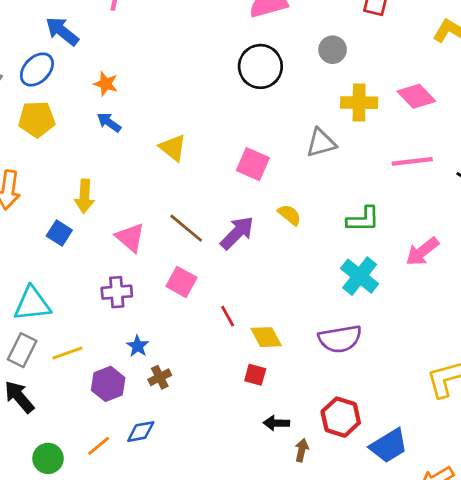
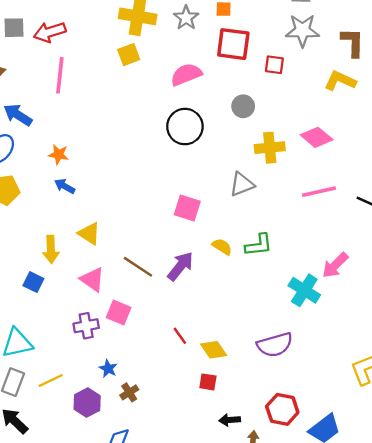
yellow triangle: (173, 148) -> (89, 234), moved
green L-shape: (363, 219) -> (259, 245), moved
cyan cross: (360, 276) -> (304, 290), moved
pink square: (181, 282) -> (119, 313), moved

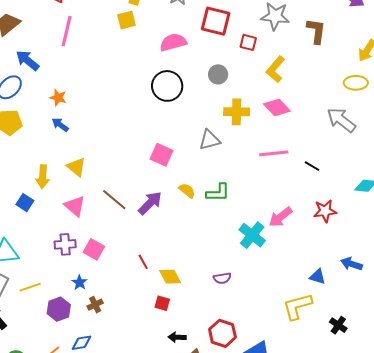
yellow L-shape: (340, 81) -> (276, 69), moved, turned -80
pink square: (119, 313) -> (94, 249), moved
purple semicircle: (275, 345) -> (222, 278), size x0.6

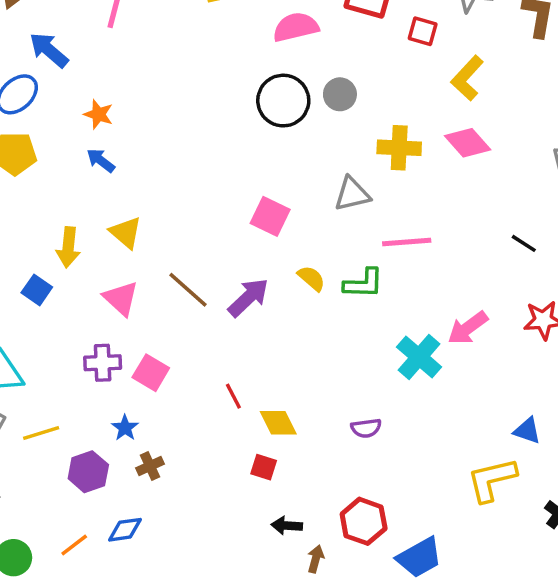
gray circle: (218, 74) -> (340, 94), moved
pink line: (274, 153) -> (407, 242), moved

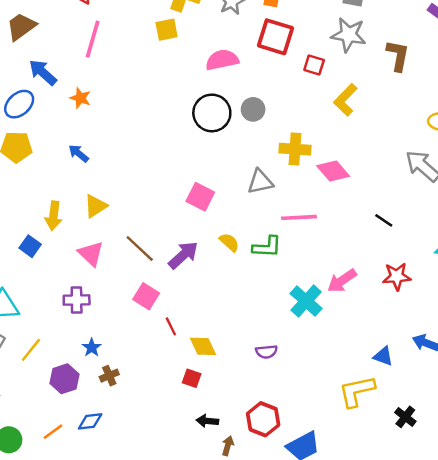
orange star: (98, 114) -> (80, 98), moved
pink diamond: (468, 143) -> (333, 171), moved
yellow triangle: (126, 233) -> (96, 206), turned 45
pink square: (151, 373) -> (146, 296), moved
yellow line: (41, 433) -> (31, 350), turned -35

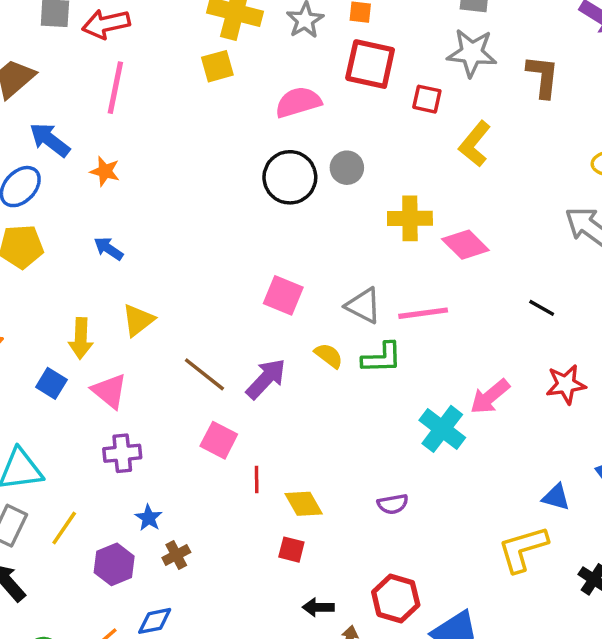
gray triangle: (260, 182) -> (363, 306), moved, turned 44
pink triangle: (91, 254) -> (109, 391), moved
red line: (171, 326) -> (257, 479), turned 30

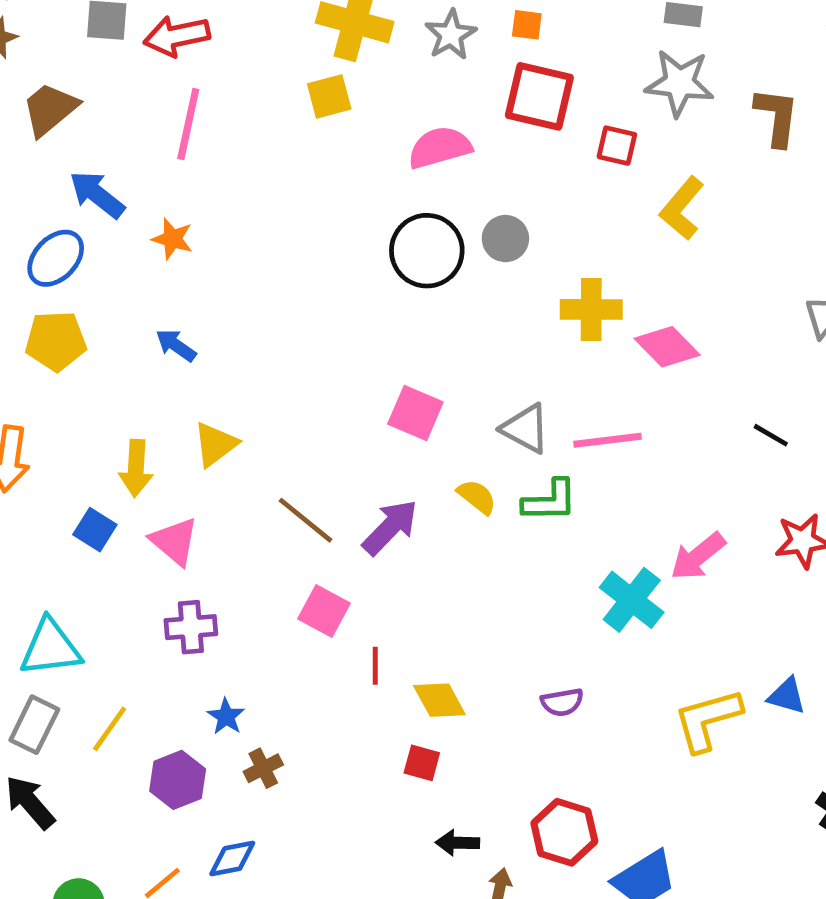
yellow L-shape: (523, 549) -> (708, 720), moved

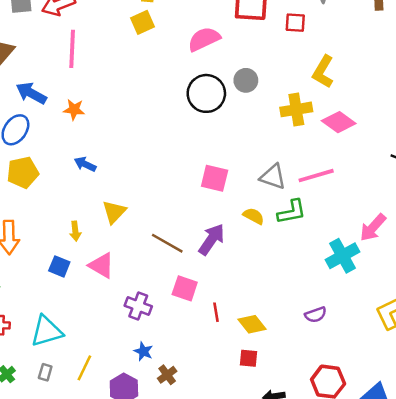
yellow L-shape: (682, 208) -> (323, 72), moved
yellow arrow: (136, 468) -> (75, 231), size x0.7
cyan cross: (632, 600) -> (343, 256), turned 32
purple cross: (191, 627) -> (138, 306), moved, turned 35
gray rectangle: (34, 725) -> (45, 372), size x0.6

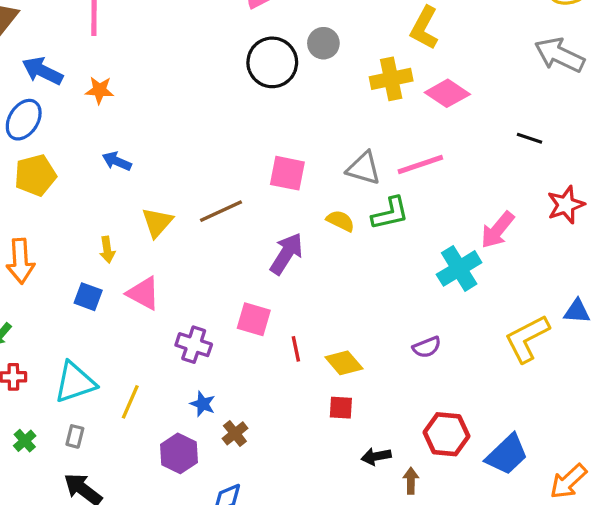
brown line: (167, 243) -> (221, 211), moved, turned -52
yellow line: (84, 368) -> (130, 402), moved

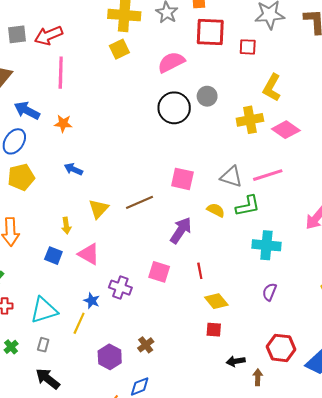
cyan cross: (459, 268) -> (266, 245), moved, turned 36
purple semicircle: (427, 347) -> (269, 292), turned 132
red line: (296, 349) -> (200, 271), moved
blue star: (203, 404) -> (92, 301), moved

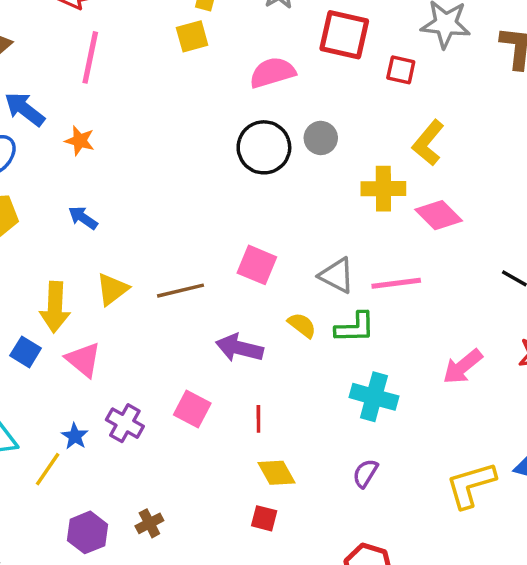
yellow arrow: (66, 226) -> (55, 307), size x1.8
purple arrow: (181, 230) -> (239, 348), turned -120

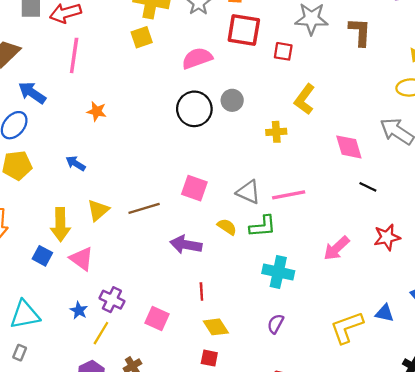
orange star: (80, 141) -> (97, 111), moved
yellow cross: (383, 189) -> (276, 132), size x0.7
pink diamond: (439, 215) -> (349, 147), moved, turned 32
pink square: (192, 409) -> (157, 319), moved
yellow line: (48, 469) -> (101, 333), moved

